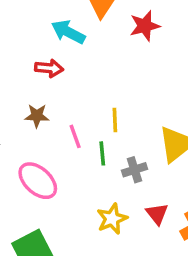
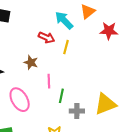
yellow line: (115, 120) -> (66, 47), moved

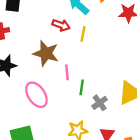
brown star: (31, 62) -> (46, 53), size x1.6
gray cross: (77, 111) -> (100, 103), turned -32

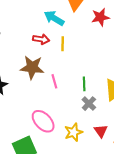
green line: (82, 87) -> (84, 84), moved
pink ellipse: (36, 95) -> (43, 121), moved

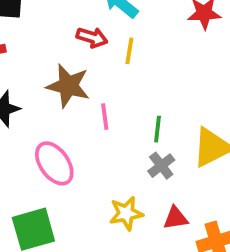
pink ellipse: (43, 121) -> (54, 163), moved
red triangle: (101, 131) -> (176, 218), turned 48

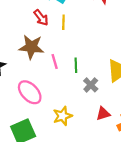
red arrow: (92, 37) -> (41, 18), turned 42
green line: (158, 129) -> (76, 65), moved
yellow star: (126, 213) -> (63, 116), moved

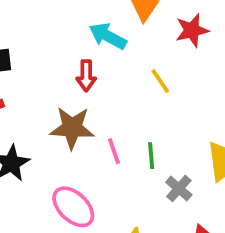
red arrow: (41, 18) -> (86, 76), turned 42
yellow line: (63, 22) -> (160, 81), moved, turned -32

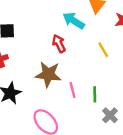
red arrow: (86, 76) -> (59, 44), turned 150

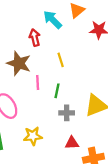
yellow line: (103, 50) -> (61, 60), moved
gray cross: (110, 115) -> (67, 113), turned 32

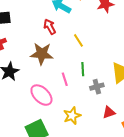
pink line: (38, 82) -> (65, 79), moved

